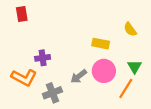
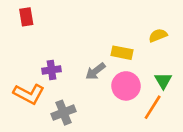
yellow semicircle: (130, 29) -> (158, 35), turned 104
gray arrow: (79, 76) -> (95, 71), moved

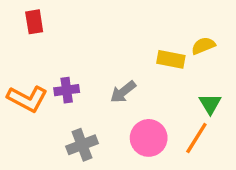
yellow rectangle: (122, 53) -> (171, 59), moved
pink circle: (126, 86) -> (149, 138), moved
orange L-shape: (29, 94) -> (27, 99), moved

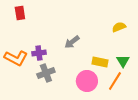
yellow rectangle: (171, 59) -> (100, 62), moved
gray arrow: (123, 92) -> (72, 42), moved
gray cross: (82, 145) -> (46, 73), moved

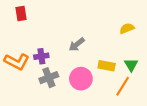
pink circle: (87, 81) -> (81, 79), moved

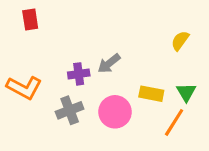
yellow semicircle: (127, 28) -> (180, 41), turned -32
purple cross: (41, 56) -> (79, 74), moved

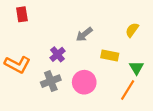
gray arrow: (109, 63) -> (84, 34), moved
purple cross: (79, 74) -> (58, 54), turned -32
yellow rectangle: (151, 94) -> (110, 56), moved

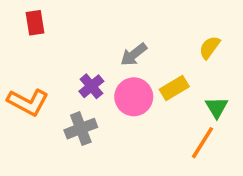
yellow rectangle: (110, 56) -> (174, 88), turned -42
pink circle: (84, 82) -> (134, 97), moved

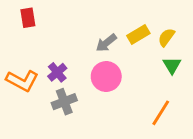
purple cross: (91, 86) -> (57, 72), moved
yellow rectangle: (174, 88) -> (138, 35), moved
green triangle: (217, 107) -> (172, 65), moved

